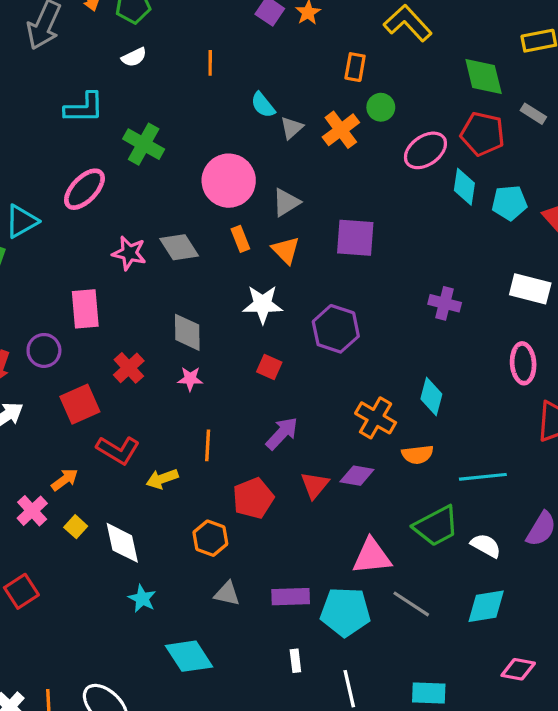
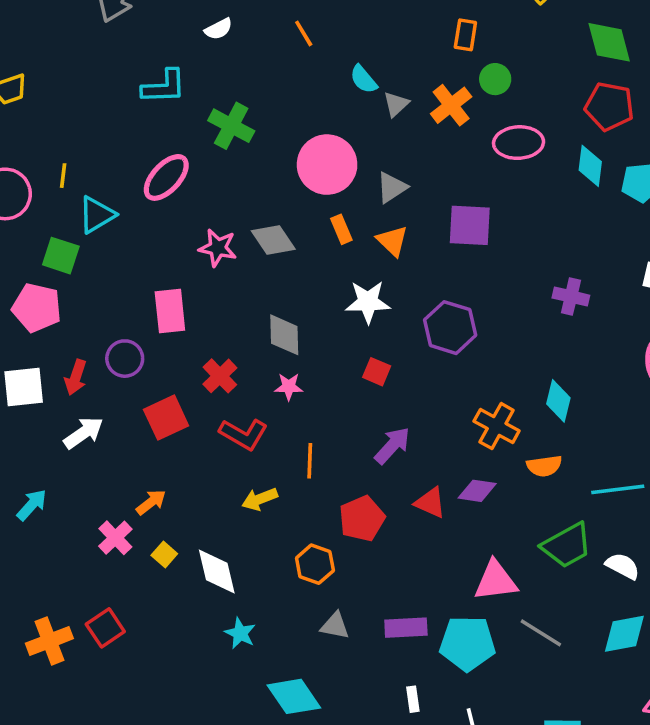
orange line: (210, 63) -> (304, 33), turned -30
pink ellipse: (425, 150) -> (519, 143), moved, turned 33
red L-shape: (118, 450) -> (244, 434), moved
red triangle: (315, 485) -> (430, 503), turned -44

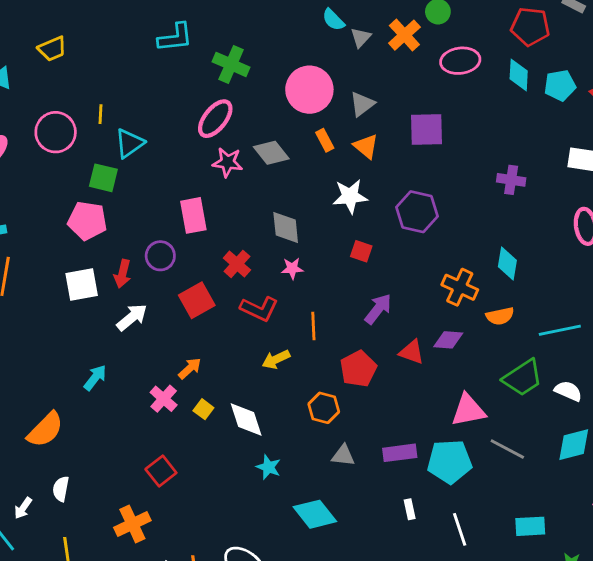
pink ellipse: (166, 177) -> (215, 119), moved
orange cross: (49, 641) -> (132, 524), moved

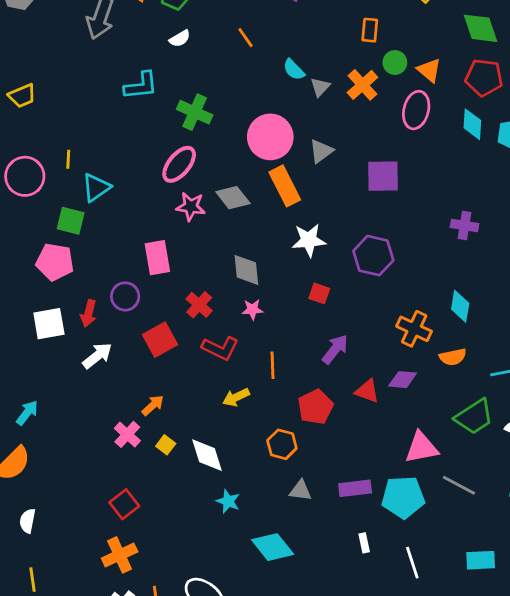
pink ellipse: (460, 61) -> (416, 110), turned -69
orange rectangle: (325, 140) -> (285, 186), size x1.8
orange triangle: (366, 146) -> (429, 70), moved
cyan arrow: (95, 378) -> (27, 413), moved
orange cross: (132, 524) -> (120, 555), moved

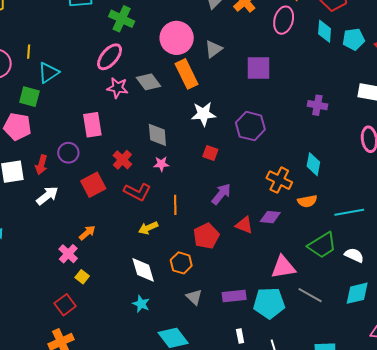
yellow square: (166, 445) -> (82, 277), moved
white diamond: (207, 455) -> (143, 270), moved
gray triangle: (300, 491) -> (194, 297), turned 36

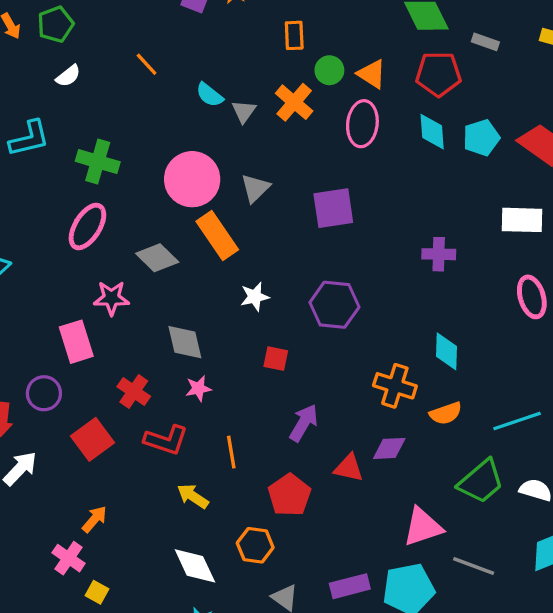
pink star: (117, 88) -> (111, 298), moved
white star: (203, 114) -> (255, 297), size x0.7
yellow arrow: (148, 228) -> (193, 496), turned 66

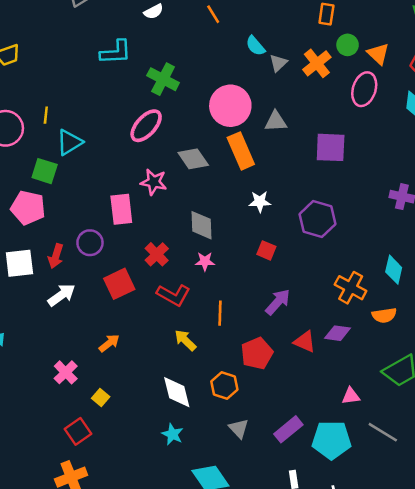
gray triangle: (255, 188) -> (276, 121), turned 30
pink triangle: (423, 527) -> (351, 396), size x0.6
pink cross: (69, 558) -> (66, 372), moved
purple rectangle: (350, 586) -> (288, 429), turned -36

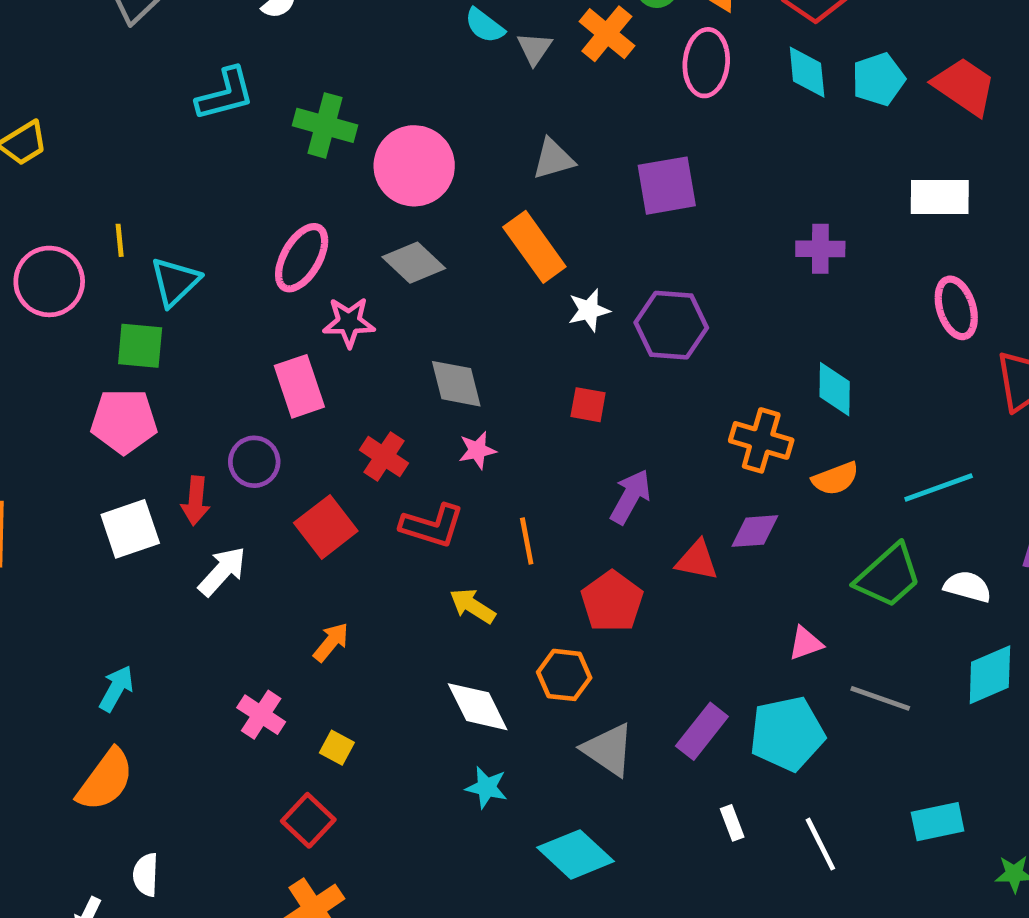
pink circle: (230, 106) -> (414, 166), moved
pink ellipse: (146, 126) -> (302, 258), moved
orange rectangle: (241, 151) -> (534, 247), moved
white star: (260, 202) -> (589, 310), moved
gray triangle: (239, 428) -> (608, 750), size x1.4

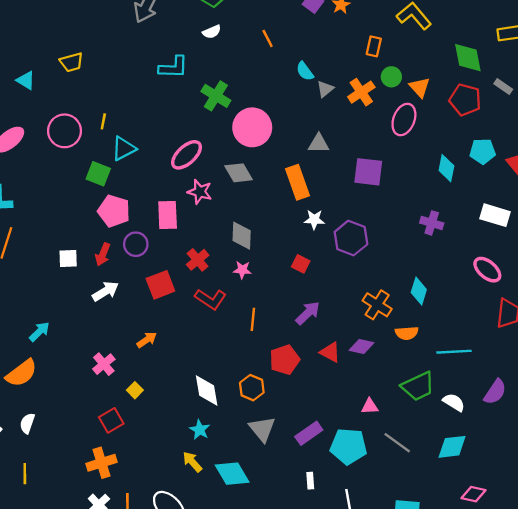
cyan diamond: (807, 72) -> (446, 168), moved
pink ellipse: (956, 308) -> (487, 270), turned -48
pink pentagon: (124, 421) -> (114, 211), moved
white square: (130, 529) -> (68, 259), size x0.7
yellow arrow: (472, 606) -> (192, 462), moved

